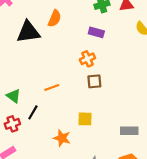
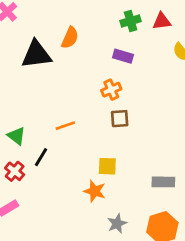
red cross: (12, 124) -> (15, 171), turned -32
orange star: (62, 138) -> (95, 191), moved

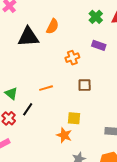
green cross: (131, 21) -> (96, 17), turned -32
purple rectangle: (123, 56) -> (99, 45), moved
orange cross: (111, 90) -> (72, 58), moved

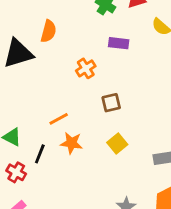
yellow square: (74, 118) -> (117, 143), moved, turned -32
orange star: (64, 135) -> (71, 143), moved

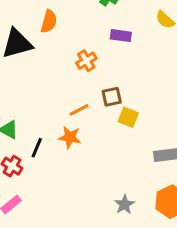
orange line: (59, 119) -> (79, 110), moved
yellow square: (117, 143) -> (128, 117), moved, turned -30

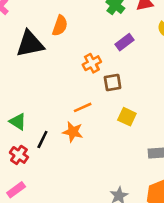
purple rectangle: (121, 36) -> (125, 42), turned -48
brown square: (112, 97) -> (113, 83), moved

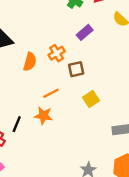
orange semicircle: (60, 26) -> (30, 62), moved
yellow square: (127, 117) -> (91, 99), turned 35

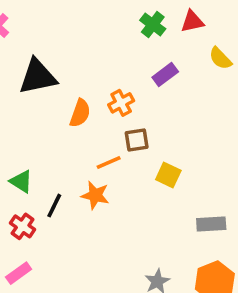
brown square: (76, 69) -> (137, 140), moved
yellow square: (91, 99) -> (168, 175), turned -35

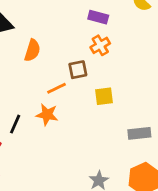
purple rectangle: (165, 74) -> (98, 17), turned 54
orange cross: (121, 103) -> (100, 45), moved
yellow square: (168, 175) -> (104, 96), turned -30

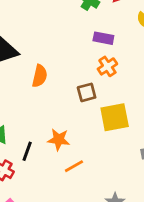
orange line: (56, 88) -> (74, 166), moved
yellow square: (104, 96) -> (115, 117), size x1.5

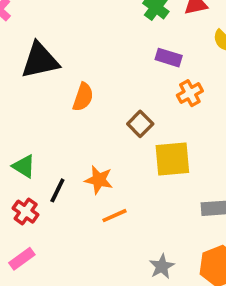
orange cross: (107, 66) -> (190, 93), moved
brown square: (87, 92) -> (140, 124), turned -36

